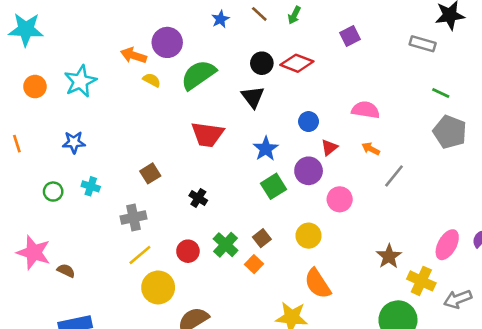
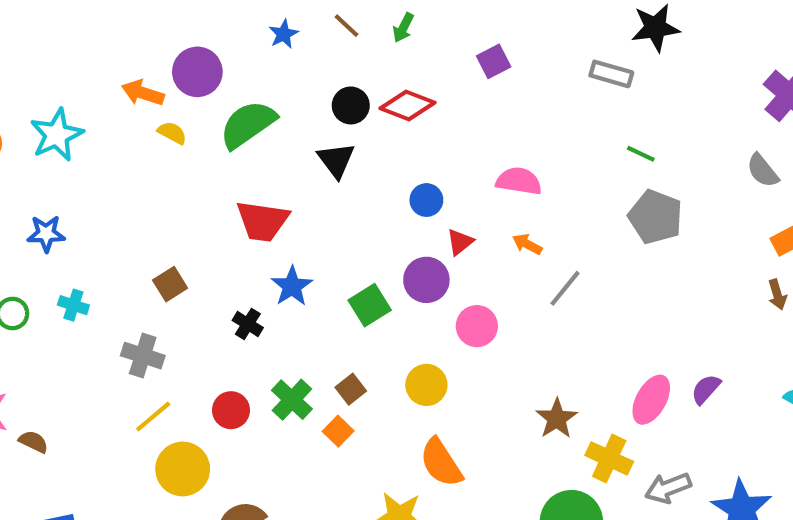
blue star: (266, 149) -> (292, 286), moved
gray cross: (134, 217) -> (143, 356), turned 30

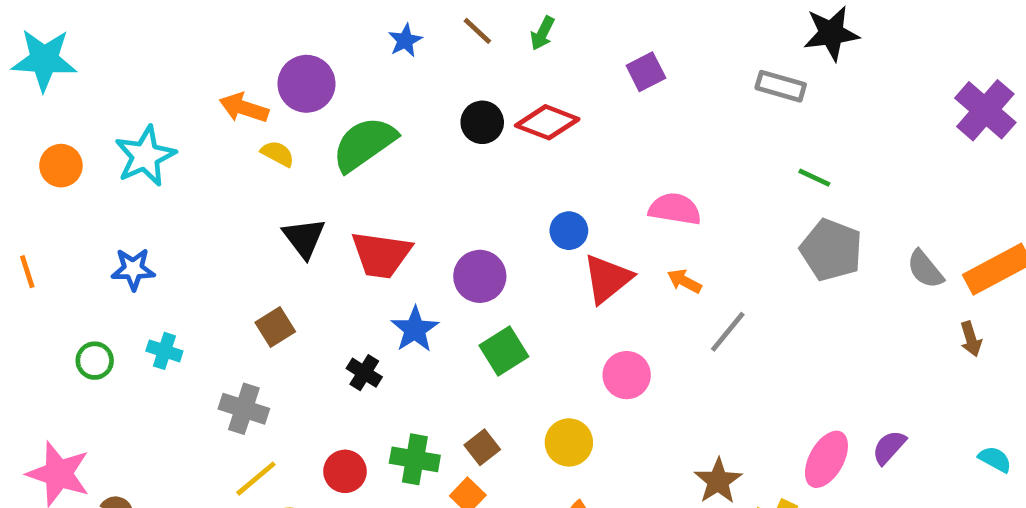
black triangle: (336, 160) -> (304, 238), moved
gray semicircle: (763, 171) -> (925, 269), moved
red triangle: (460, 242) -> (607, 279), size x1.6
purple circle: (426, 280) -> (480, 276), moved
green cross: (292, 400) -> (415, 459), turned -33

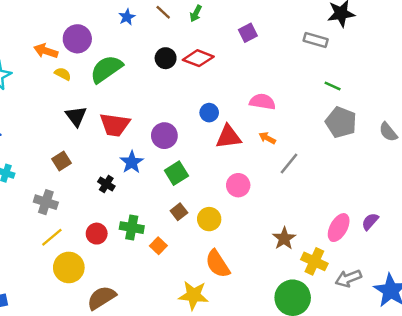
red triangle: (607, 279) -> (229, 137), turned 32
brown square: (482, 447) -> (179, 212), moved

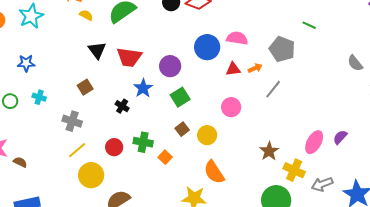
pink semicircle: (262, 102) -> (237, 38), moved
blue circle: (209, 113) -> (207, 47), size x1.6
gray pentagon: (341, 122) -> (282, 49), moved
red triangle: (229, 137) -> (233, 69), moved, size x0.7
orange arrow: (267, 138) -> (255, 68), turned 128

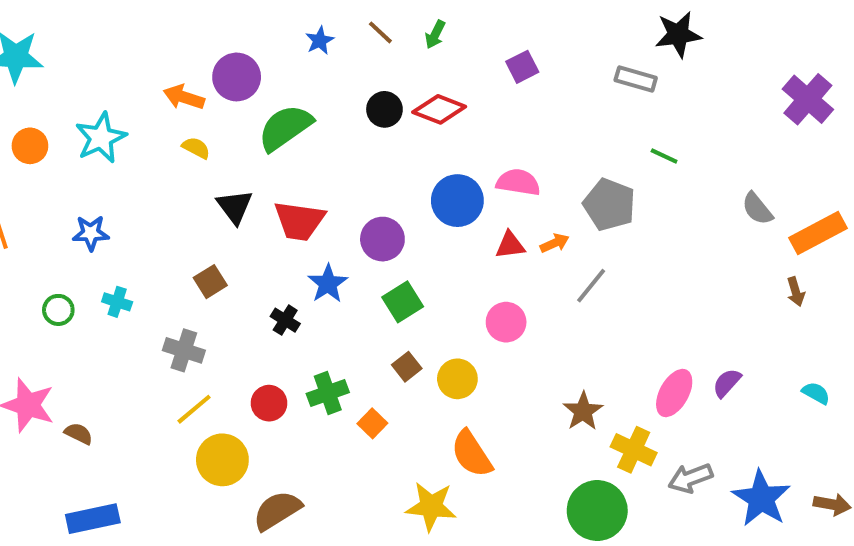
yellow semicircle: (86, 15) -> (196, 148), moved
gray semicircle: (355, 63) -> (757, 209), moved
green cross: (143, 142) -> (328, 393), turned -30

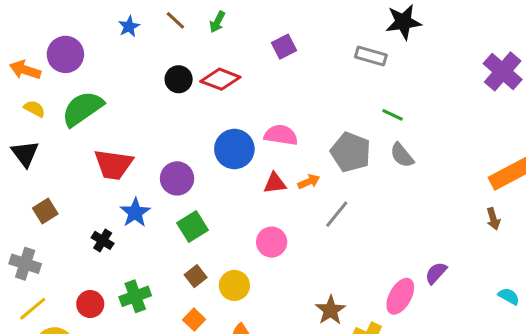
green semicircle: (285, 128) -> (82, 109), moved
black triangle: (235, 207) -> (25, 154), moved
gray semicircle: (757, 209) -> (402, 155), moved
purple semicircle: (727, 383) -> (436, 273), moved
orange square: (372, 423) -> (194, 320), moved

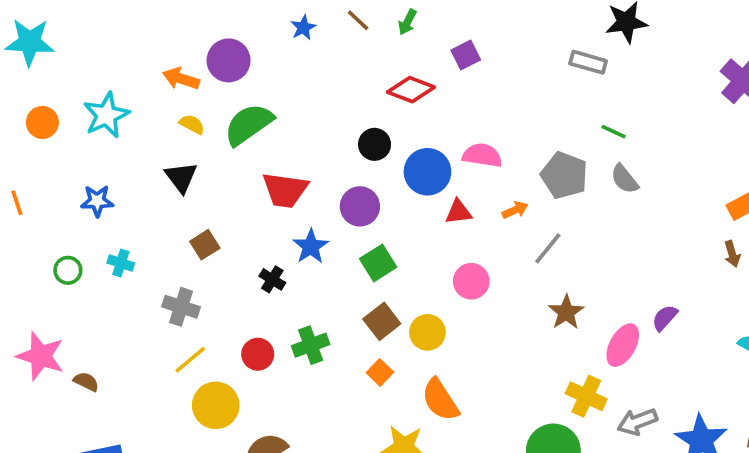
purple square: (284, 47) -> (466, 55), moved
black circle: (179, 79) -> (375, 144), moved
red triangle: (275, 183) -> (458, 212), moved
brown square: (196, 276) -> (382, 321), size x1.4
brown star: (331, 310) -> (566, 312), moved

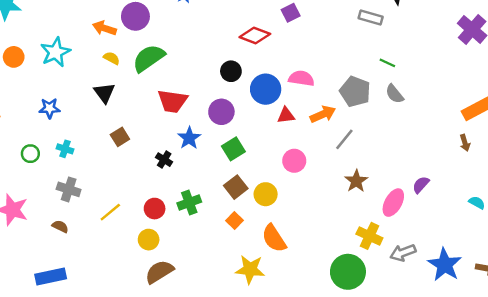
orange arrow: (515, 210) -> (323, 114), size x1.5
gray cross: (181, 307) -> (69, 189), moved
brown semicircle: (86, 382) -> (60, 226), moved
yellow circle: (216, 405) -> (149, 240), moved, size x0.7

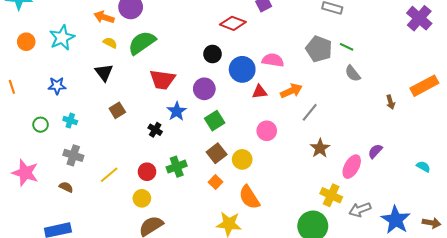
gray pentagon: (355, 92) -> (319, 49), moved
brown arrow: (465, 143) -> (391, 102), moved

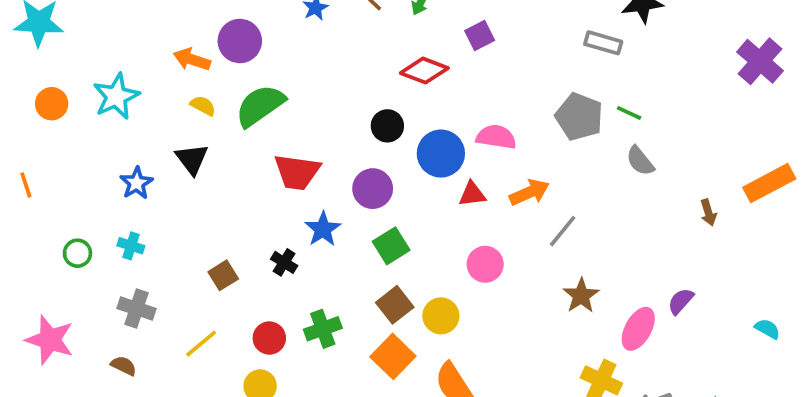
blue star: (57, 86) -> (137, 183), moved, turned -30
brown square: (117, 110) -> (223, 275), moved
orange square: (216, 182) -> (393, 356), size x1.6

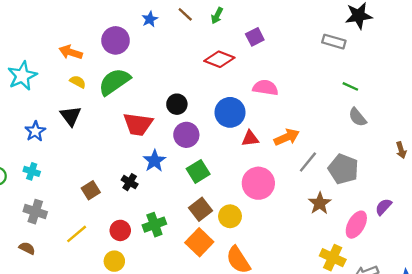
purple circle: (240, 41) -> (116, 40), moved
gray pentagon: (579, 117) -> (343, 169), moved
black circle: (387, 126) -> (177, 104), moved
pink semicircle: (496, 137) -> (265, 88), moved
pink circle: (485, 264) -> (258, 183), size x1.4

